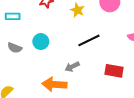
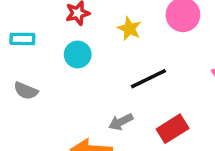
cyan circle: (41, 42) -> (78, 55), moved
red rectangle: (114, 71) -> (173, 129), moved, turned -42

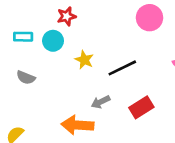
yellow star: (129, 29) -> (84, 60), moved
cyan circle: (78, 55) -> (53, 41), moved

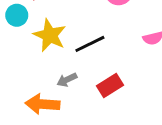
yellow star: (84, 60) -> (50, 35), size x1.6

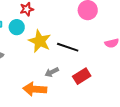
black line: (90, 44) -> (68, 47), turned 45

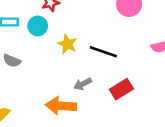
yellow star: (40, 41) -> (67, 44), size x0.7

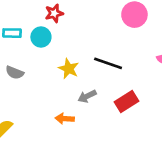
yellow star: (67, 44) -> (69, 69), moved
orange arrow: (61, 106) -> (65, 119), size x0.6

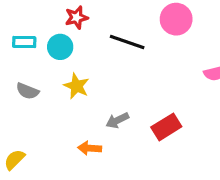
black line: (108, 63) -> (127, 42), moved
yellow star: (69, 69) -> (76, 86), moved

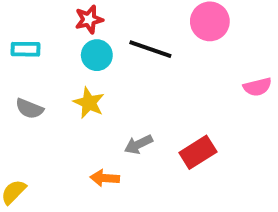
cyan circle: (60, 47) -> (97, 55), moved

